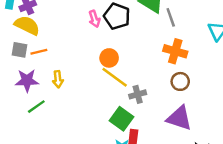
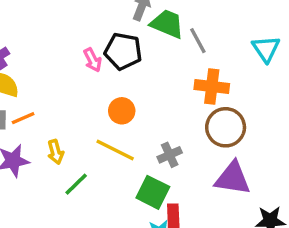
yellow line: (115, 77) -> (115, 150), moved
brown circle: (180, 81) -> (226, 127), size x1.5
green line: (36, 107) -> (76, 184), moved

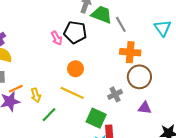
orange line: (23, 118) -> (16, 89), moved
gray cross: (170, 155) -> (115, 94), moved
purple triangle: (233, 178) -> (145, 108), size x0.6

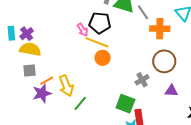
orange cross: (130, 52) -> (160, 29), moved
yellow line: (72, 93) -> (97, 42), moved
yellow arrow: (36, 95) -> (66, 86), size x1.5

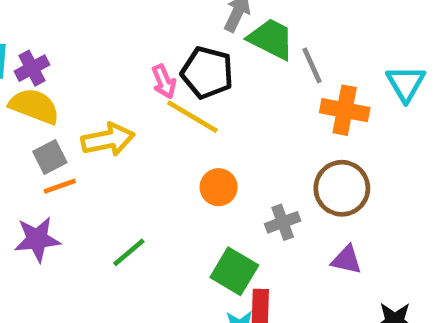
orange circle: (103, 58) -> (219, 187), moved
gray square: (29, 70) -> (50, 157), moved, turned -32
yellow arrow: (66, 86) -> (108, 140), moved, turned -90
purple star: (42, 93) -> (37, 239), moved

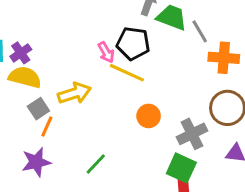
orange line: (60, 186) -> (47, 127), turned -40
gray cross: (283, 222) -> (192, 134), size x1.4
green square: (234, 271) -> (181, 168), moved

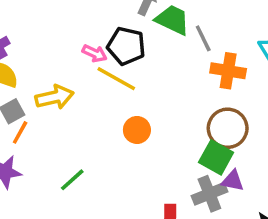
pink arrow: (106, 52) -> (95, 53), turned -40
gray cross: (192, 134) -> (209, 194), moved
green square: (181, 168) -> (216, 157), moved

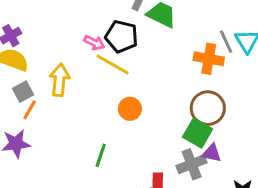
gray line: (203, 38) -> (226, 42), moved
yellow arrow: (55, 97) -> (59, 80), turned -72
green line: (72, 180) -> (101, 155), moved, turned -30

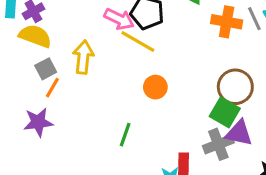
pink arrow: (94, 43) -> (119, 19), size x1.4
orange cross: (209, 59) -> (227, 22), moved
purple triangle: (212, 153) -> (239, 133), size x1.4

